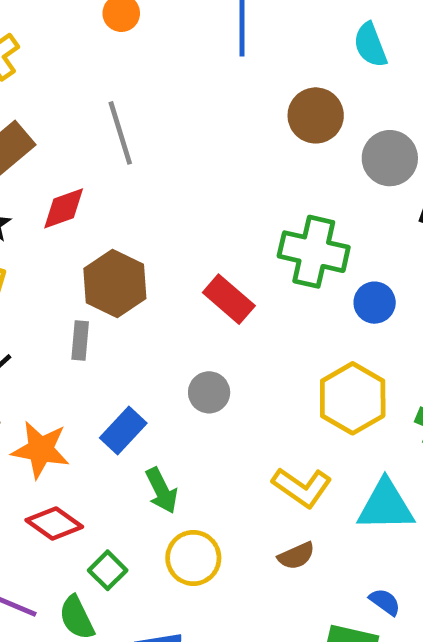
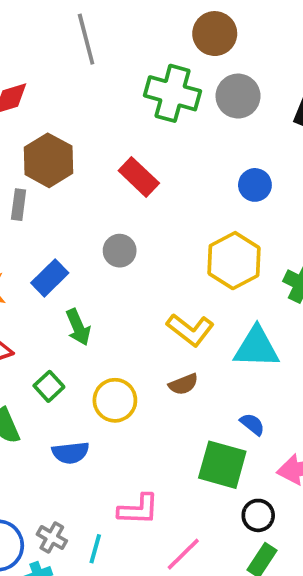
gray line: (120, 133) -> (86, 39), moved
gray circle: (390, 158) -> (238, 96), moved
green cross: (314, 252) -> (173, 93), moved
yellow circle: (193, 558) -> (115, 400), moved
green square: (108, 570) -> (49, 386), moved

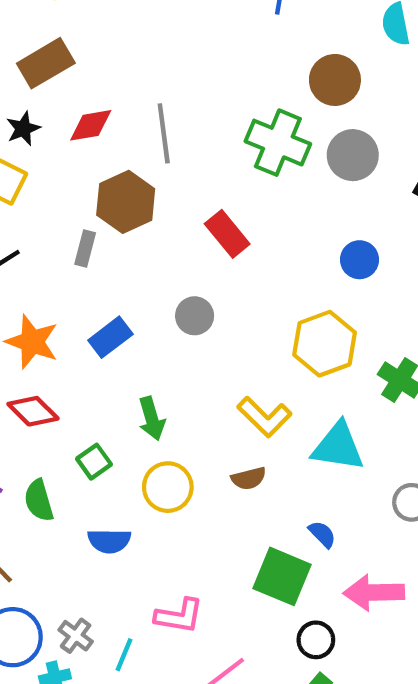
gray line: (86, 39) -> (164, 133), moved
green arrow: (78, 327) -> (152, 419), moved

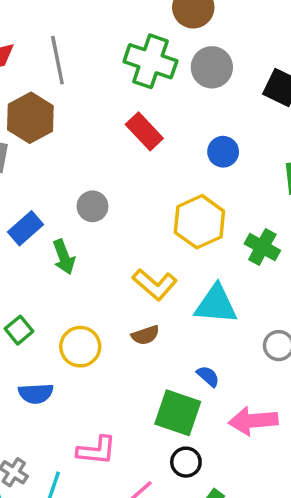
red rectangle: (227, 234) -> (144, 131), moved
green arrow: (152, 419) -> (64, 257), moved
black circle: (316, 640) -> (186, 462), moved

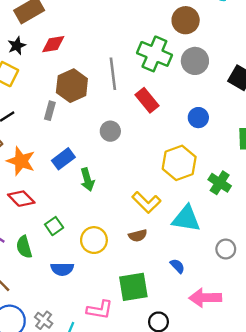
gray line: (57, 60) -> (113, 74), moved
gray circle: (93, 206) -> (110, 131), moved
green square: (178, 413) -> (133, 287), moved, turned -32

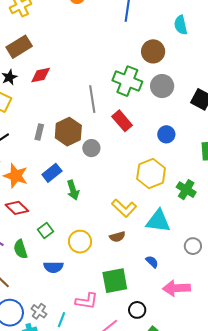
brown hexagon: (72, 86) -> (68, 132), moved

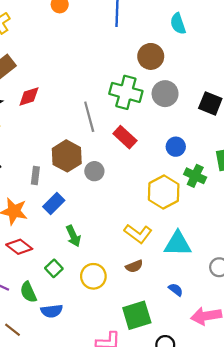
gray rectangle: (39, 132) -> (35, 176), moved
green arrow: (73, 190) -> (73, 236), moved
green cross: (186, 190) -> (195, 176), moved
blue semicircle: (53, 267) -> (52, 311), moved

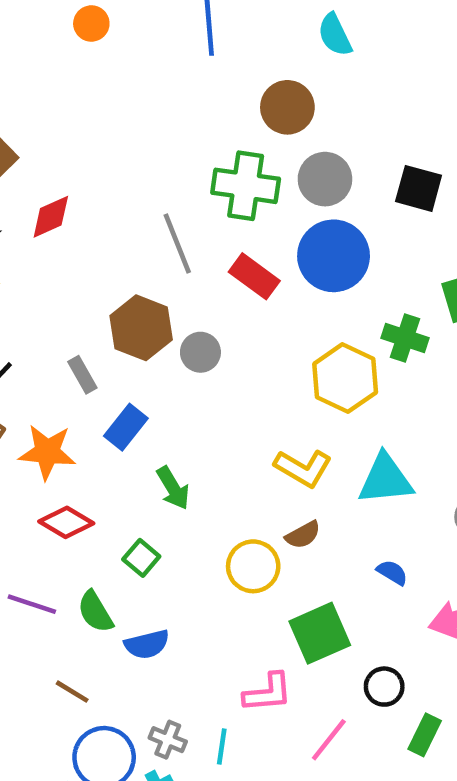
blue circle: (176, 147) -> (334, 256), moved, size x1.8
gray rectangle: (35, 176) -> (82, 375), turned -30
yellow circle: (93, 276) -> (253, 566), moved

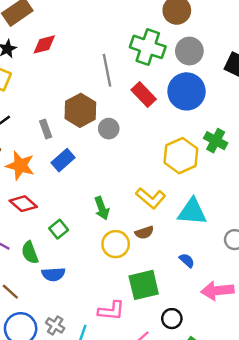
green arrow: (173, 488) -> (102, 208), moved

